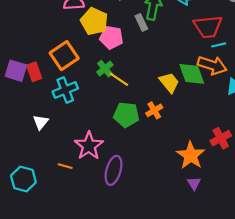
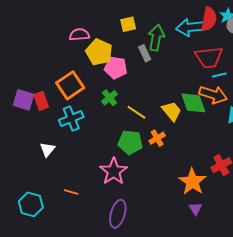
yellow line: (119, 79) -> (136, 112), moved
pink star: (89, 146) -> (114, 171), moved
purple ellipse: (113, 170) -> (118, 214), moved

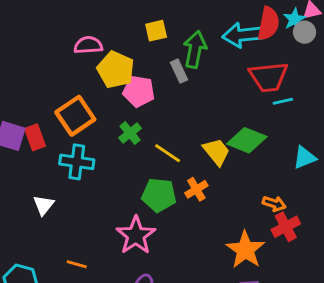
orange arrow: (213, 95) -> (274, 204), moved, size x0.6
green diamond: (193, 103) -> (247, 140), turned -48
cyan cross: (71, 118) -> (77, 162), turned 30

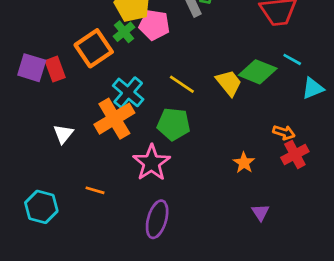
cyan line: (283, 101) -> (292, 59), moved, turned 42
green cross: (130, 133) -> (124, 32), moved
cyan cross: (77, 162) -> (128, 92), moved, turned 32
orange cross: (196, 189) -> (114, 119), moved, size x1.8
orange star: (245, 250) -> (244, 163), moved, size x0.6

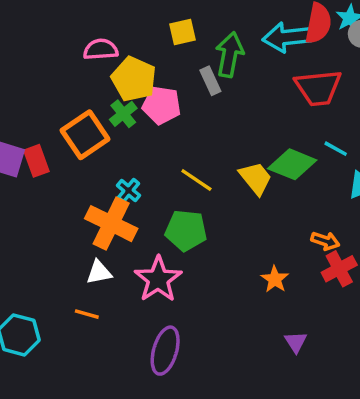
cyan cross: (128, 92) -> (129, 190), size x0.6
orange cross: (114, 119) -> (111, 224), turned -33
white triangle: (63, 134) -> (99, 272), moved, turned 40

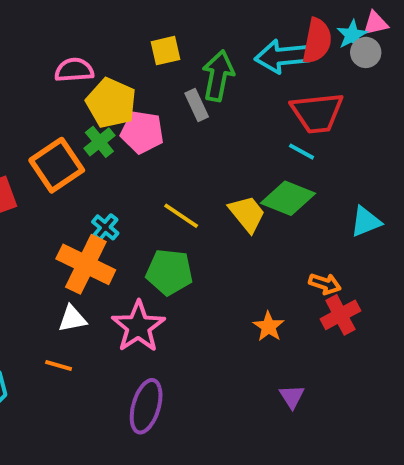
cyan line: (336, 149) -> (302, 152), moved

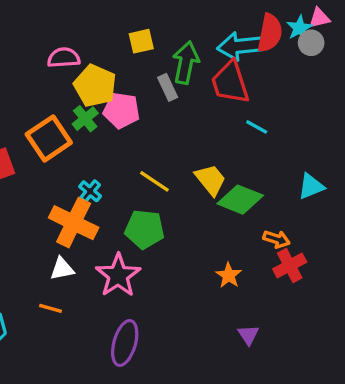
red trapezoid: (317, 113) -> (230, 82), moved, turned 78
green diamond: (288, 198) -> (240, 200), moved

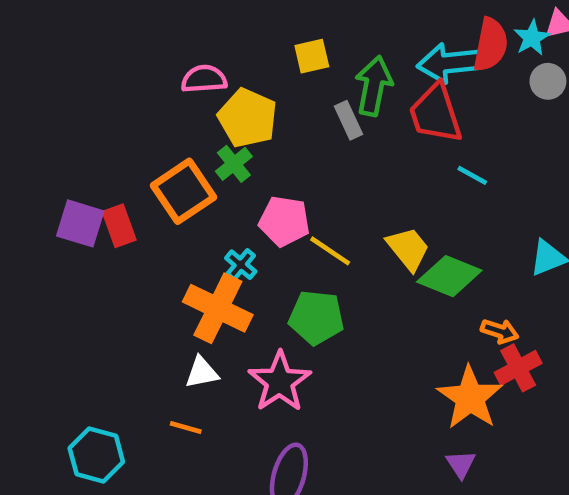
gray circle: (311, 43) -> (548, 81), moved
pink pentagon: (121, 110) -> (284, 221), moved
orange star: (229, 275) -> (470, 398), moved, size x1.8

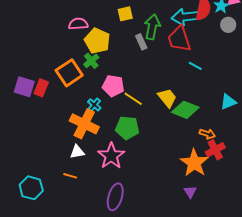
red rectangle: (119, 226) -> (41, 88), turned 42

